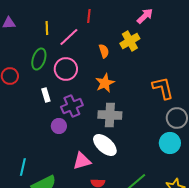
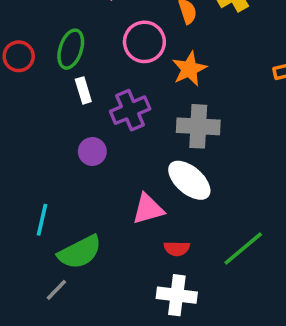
green ellipse: (39, 59) -> (71, 49), moved
pink circle: (66, 69) -> (144, 42), moved
purple circle: (59, 126) -> (92, 152), moved

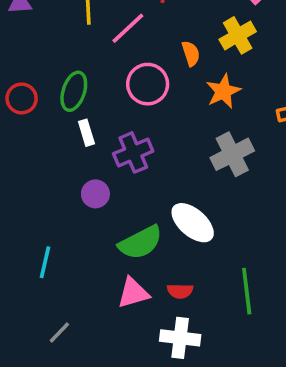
orange star: (189, 69) -> (223, 91), moved
gray cross: (198, 126) -> (232, 154), moved, turned -30
pink triangle: (148, 209) -> (133, 293), moved
green line: (243, 249) -> (247, 291), turned -57
green semicircle: (80, 252) -> (140, 242), moved

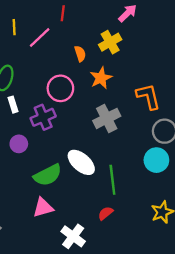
pink circle: (148, 84) -> (60, 88), moved
red semicircle: (180, 291) -> (106, 213), moved, turned 140
green line: (247, 291) -> (112, 180), moved
white cross: (180, 338) -> (73, 236), turned 30

